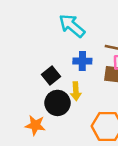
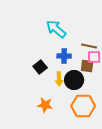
black circle: (57, 103) -> (74, 80), moved
orange star: (35, 125) -> (45, 105), moved

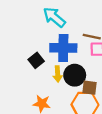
blue cross: (64, 56) -> (63, 48), size x1.6
brown square: (87, 66) -> (89, 88), moved

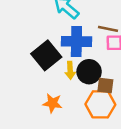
black square: (36, 60) -> (46, 55), size x1.6

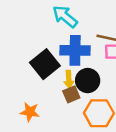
brown square: (105, 86) -> (71, 94), moved, turned -30
orange star: (53, 103) -> (30, 112), moved

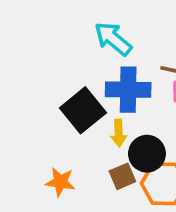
black circle: (88, 81) -> (147, 154), moved
brown square: (71, 94) -> (122, 176), moved

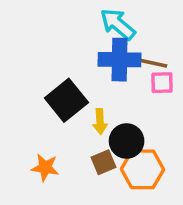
cyan arrow: (113, 39) -> (118, 24), moved
blue cross: (128, 90) -> (119, 60), moved

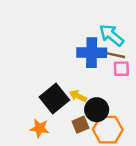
cyan arrow: (118, 24) -> (112, 35), moved
black square: (66, 100) -> (54, 99), moved
yellow arrow: (100, 122) -> (78, 96), turned 119

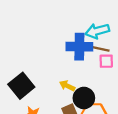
cyan arrow: (112, 35) -> (97, 31), turned -55
black square: (54, 99) -> (21, 86), moved

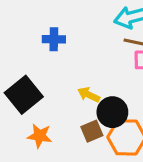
blue cross: (79, 47) -> (54, 39), moved, size x0.6

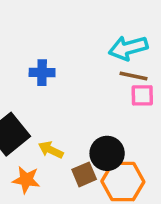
yellow arrow: (89, 95) -> (51, 150), moved

